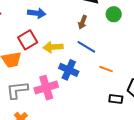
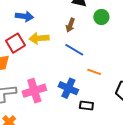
yellow arrow: (53, 47) -> (39, 38), moved
blue cross: (69, 70) -> (68, 88), moved
black rectangle: (116, 99) -> (86, 106), moved

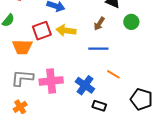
blue line: (74, 50) -> (98, 49), turned -42

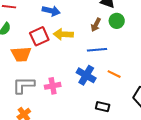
green circle: (131, 22) -> (117, 21), moved
pink cross: (51, 81) -> (53, 86), size x0.7
blue cross: (85, 85) -> (86, 75), moved

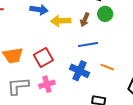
yellow arrow: (63, 34) -> (61, 21), moved
red square: (39, 36) -> (43, 57), moved

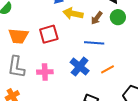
red square: (43, 57) -> (49, 34), moved
orange line: (107, 67) -> (107, 69), turned -64
gray L-shape: (18, 86) -> (16, 67), turned -90

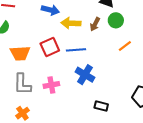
blue line: (94, 43) -> (76, 50), moved
orange line: (107, 69) -> (125, 46), moved

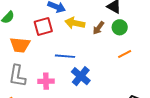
red square: (50, 47) -> (43, 27), moved
blue line: (76, 50) -> (65, 56), moved

